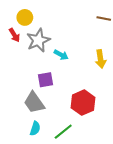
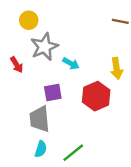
red arrow: (14, 35) -> (17, 65), moved
gray trapezoid: (34, 103) -> (40, 119), turned 30
red hexagon: (83, 103) -> (96, 96), moved

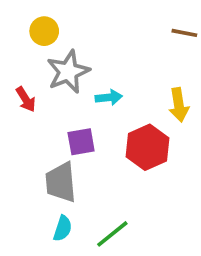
cyan arrow: (71, 64) -> (109, 97), turned -35

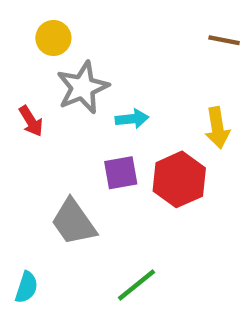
purple square: (81, 142) -> (121, 173), moved
gray trapezoid: (61, 182) -> (74, 222), turned -30
cyan semicircle: (63, 228) -> (26, 287), moved

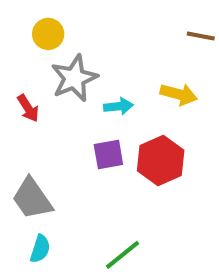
yellow arrow: (217, 128) -> (179, 94), moved, turned -66
gray trapezoid: (74, 222) -> (32, 199), moved
cyan semicircle: (26, 287) -> (40, 249), moved

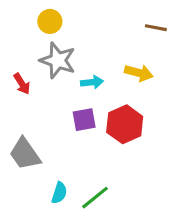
yellow circle: (48, 34) -> (50, 21), moved
gray star: (74, 78) -> (58, 60), turned -30
cyan semicircle: (40, 249) -> (59, 193), moved

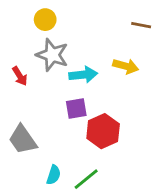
cyan arrow: (92, 82) -> (83, 75), size x1.4
red hexagon: (125, 124) -> (103, 131), moved

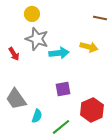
purple square: (76, 109) -> (63, 89), moved
red hexagon: (103, 131) -> (92, 110), moved
cyan semicircle: (54, 175) -> (37, 116), moved

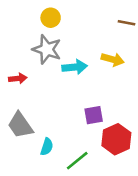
yellow circle: (32, 14) -> (51, 18), moved
red arrow: (14, 54) -> (18, 78), moved, turned -64
purple square: (63, 89) -> (94, 115), moved

